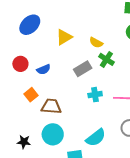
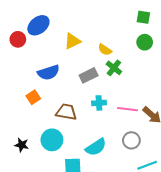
red circle: (20, 64) -> (18, 39), moved
blue semicircle: (44, 69) -> (49, 72), size x1.5
brown trapezoid: (51, 106) -> (66, 112), moved

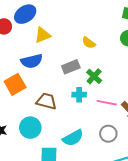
yellow triangle: (72, 41) -> (43, 35), moved
green cross: (114, 68) -> (94, 76), moved
orange square: (33, 97) -> (15, 84), size x1.5

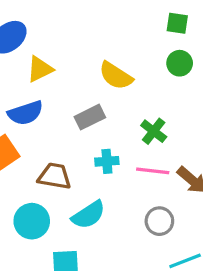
yellow semicircle: (89, 43) -> (116, 76), size x1.5
green cross: (94, 76) -> (154, 131), moved
cyan semicircle: (73, 138) -> (89, 215), moved

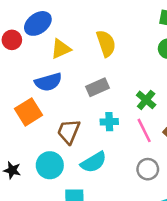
yellow semicircle: (116, 76) -> (106, 43), moved, turned -144
pink line: (153, 171) -> (144, 130), turned 55
brown trapezoid: (55, 176) -> (69, 131), turned -80

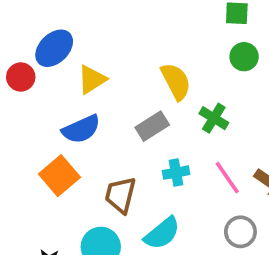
yellow semicircle: (106, 43) -> (176, 81), moved
green cross: (146, 100) -> (214, 118), moved

